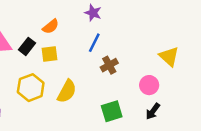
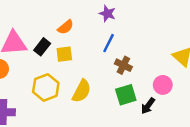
brown cross: (109, 65) -> (123, 65), turned -35
green square: (112, 111) -> (126, 95), moved
black arrow: (153, 111) -> (148, 106), moved

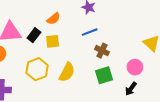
blue line: (109, 43) -> (90, 32), turned 42
black arrow: (148, 106) -> (131, 89), moved

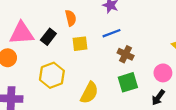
orange semicircle: (54, 19) -> (71, 18), turned -64
yellow square: (53, 41) -> (80, 44), moved
yellow semicircle: (67, 72) -> (89, 93), moved

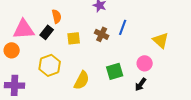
orange semicircle: (71, 18) -> (57, 16), moved
blue line: (112, 33) -> (123, 27), moved, turned -49
brown cross: (126, 54) -> (102, 34), moved

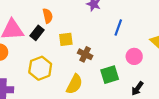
brown cross: (102, 34) -> (85, 54), moved
pink circle: (145, 63) -> (134, 56), moved

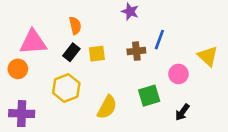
black rectangle: (37, 33) -> (71, 52), moved
brown cross: (85, 54) -> (136, 51), moved, turned -32

